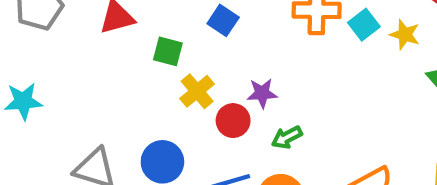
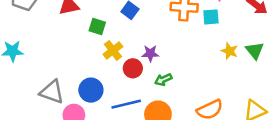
cyan square: (364, 25) -> (211, 17), turned 30
yellow star: (405, 35) -> (230, 51), moved

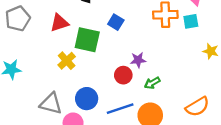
green square: (97, 27) -> (87, 40), size x1.6
yellow cross: (113, 50) -> (67, 61), moved

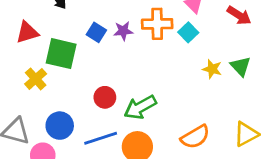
cyan square: (191, 21) -> (188, 32), turned -35
purple star: (138, 60) -> (123, 31), moved
green arrow: (152, 83) -> (140, 107), size x1.6

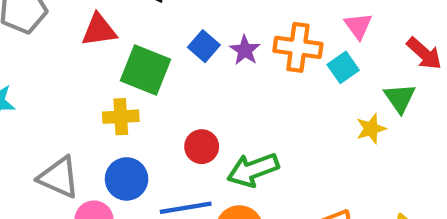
purple star: (123, 31) -> (245, 50), turned 30
green triangle: (240, 66) -> (400, 98), moved
yellow star: (212, 69) -> (371, 129), turned 30
yellow cross: (36, 79) -> (121, 117), moved, turned 30

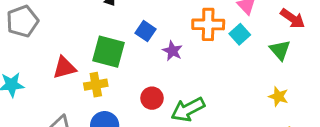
red triangle: (99, 30) -> (64, 68), moved
purple star: (245, 50) -> (172, 51), moved
yellow star: (371, 129) -> (278, 97), moved, turned -30

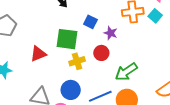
yellow cross: (96, 85) -> (77, 61), moved
red circle: (152, 98) -> (101, 53), moved

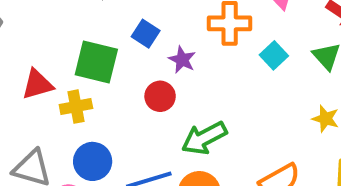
cyan square: (155, 16) -> (274, 55), moved
yellow cross: (77, 61) -> (76, 107), moved

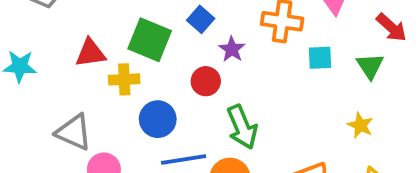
cyan square: (274, 55) -> (320, 58), turned 32
green arrow: (204, 138) -> (242, 127), turned -93
blue circle: (93, 161) -> (158, 119), moved

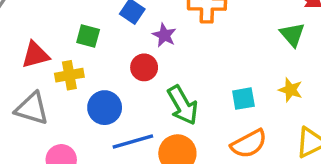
green square: (150, 40) -> (88, 36), size x0.6
cyan square: (320, 58) -> (243, 99), moved
gray triangle: (74, 132) -> (32, 109), moved

